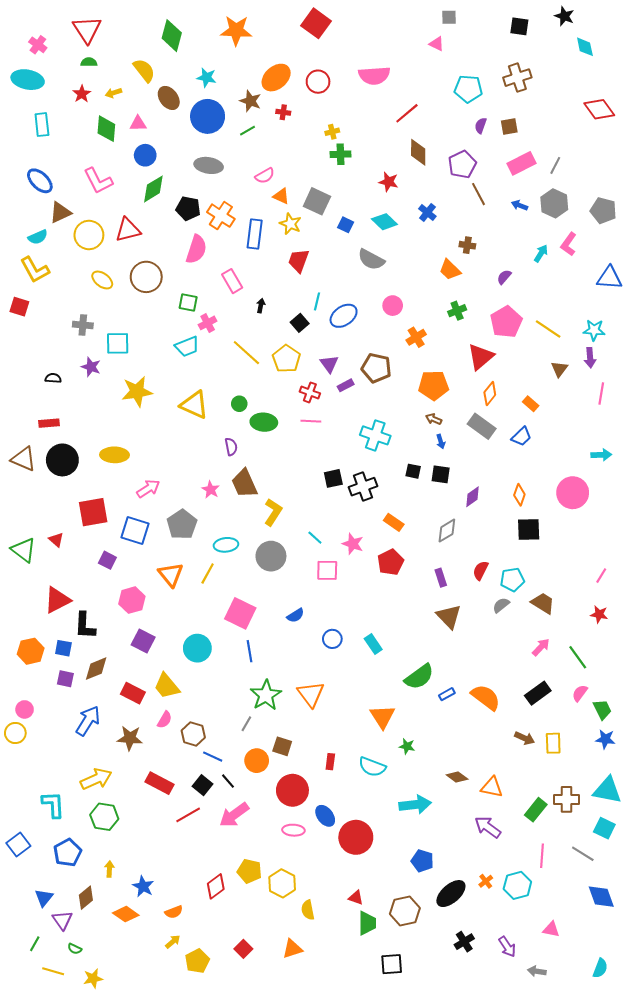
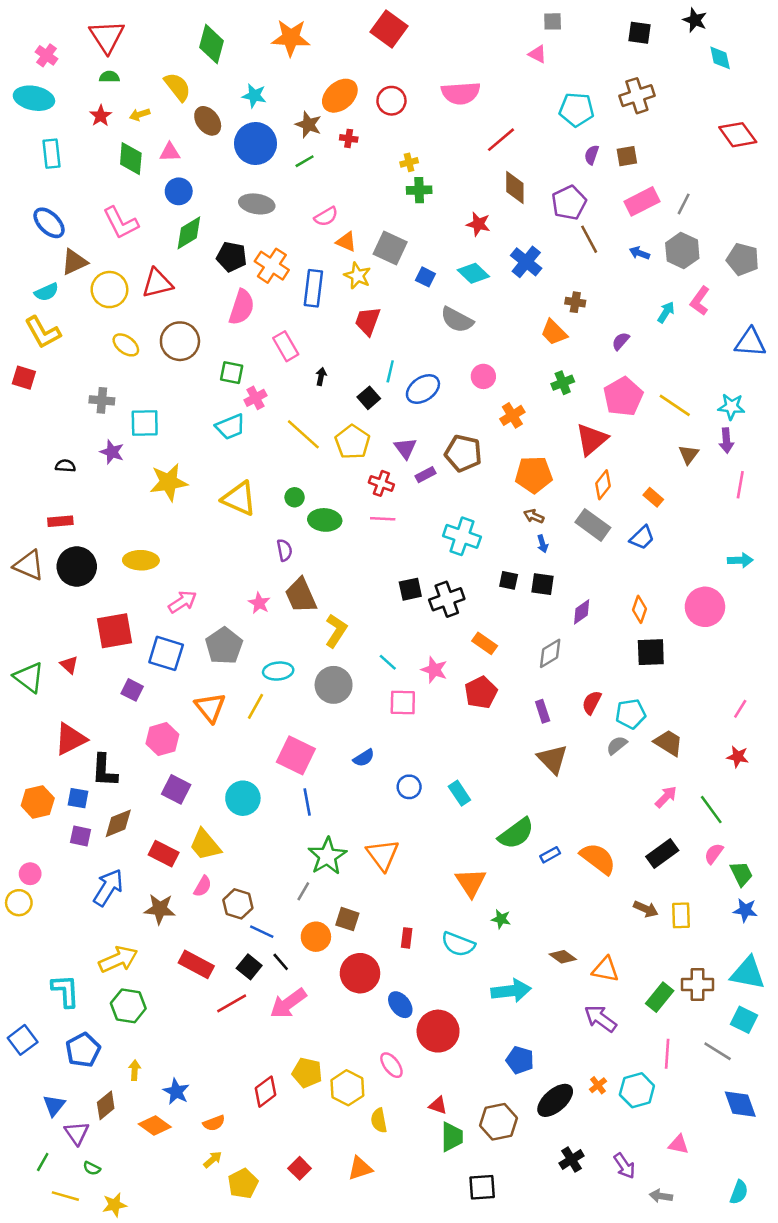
blue cross: (427, 213) -> (526, 262), size x1.4
pink ellipse: (293, 830) -> (391, 1065), moved, turned 50

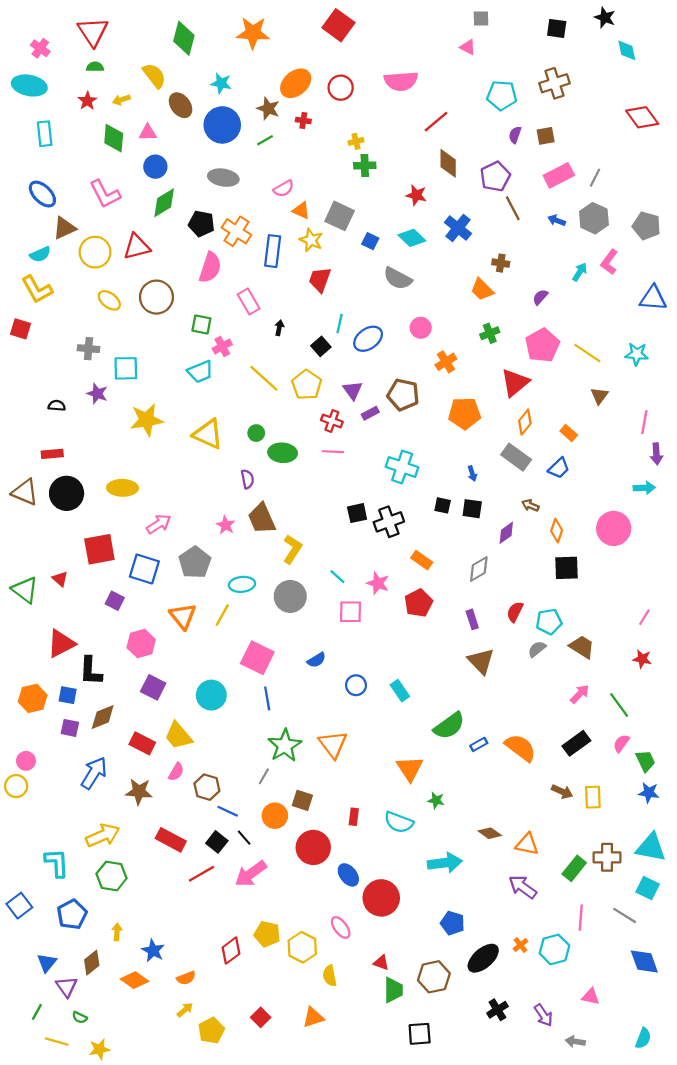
purple arrow: (726, 441) -> (656, 454), moved
brown arrow: (534, 516) -> (530, 505), moved

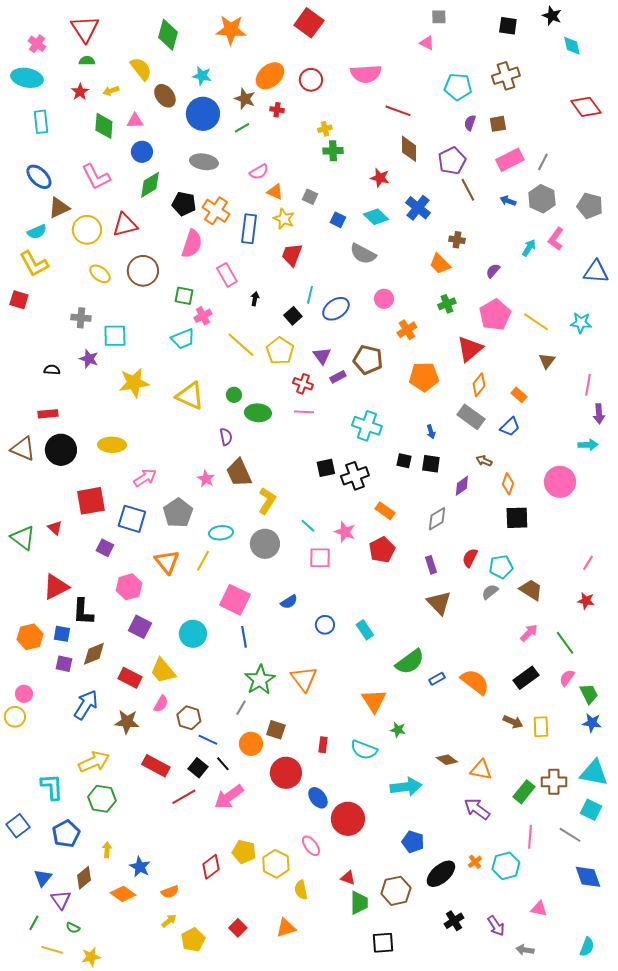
red line: (436, 122) -> (398, 111), turned 60
gray square: (340, 216) -> (310, 197), size x0.6

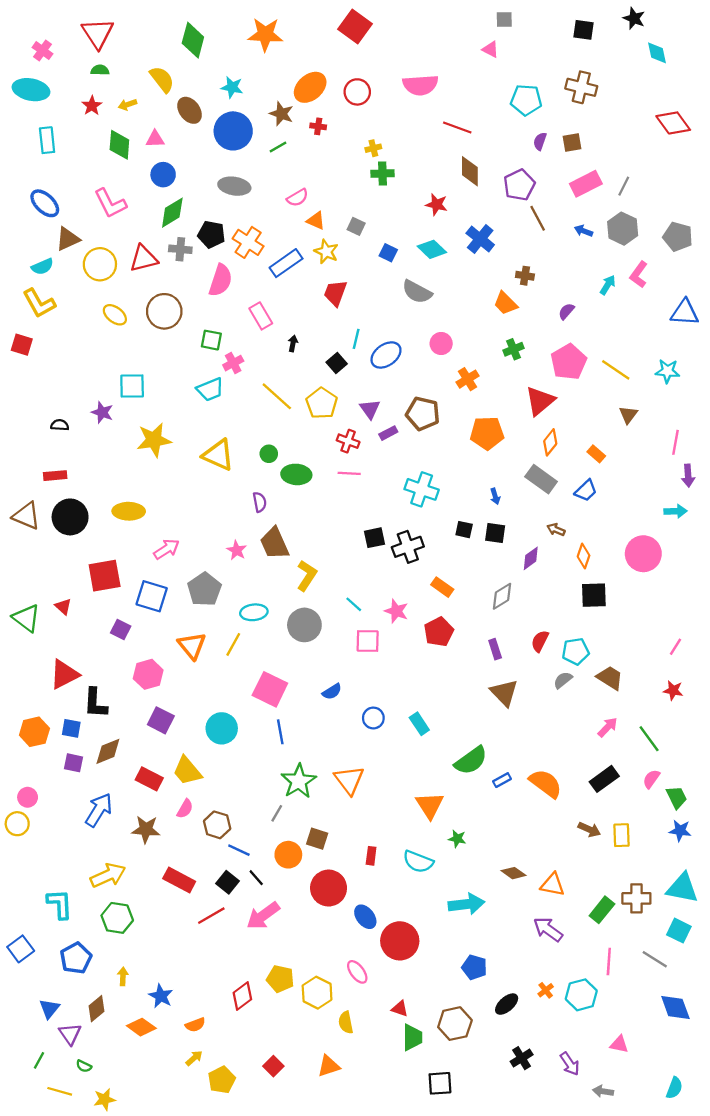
brown cross: (506, 76) -> (581, 87), turned 32
blue rectangle: (249, 229) -> (286, 263), turned 48
gray cross: (81, 318) -> (180, 249), moved
black ellipse: (441, 874) -> (507, 1004), size x0.7

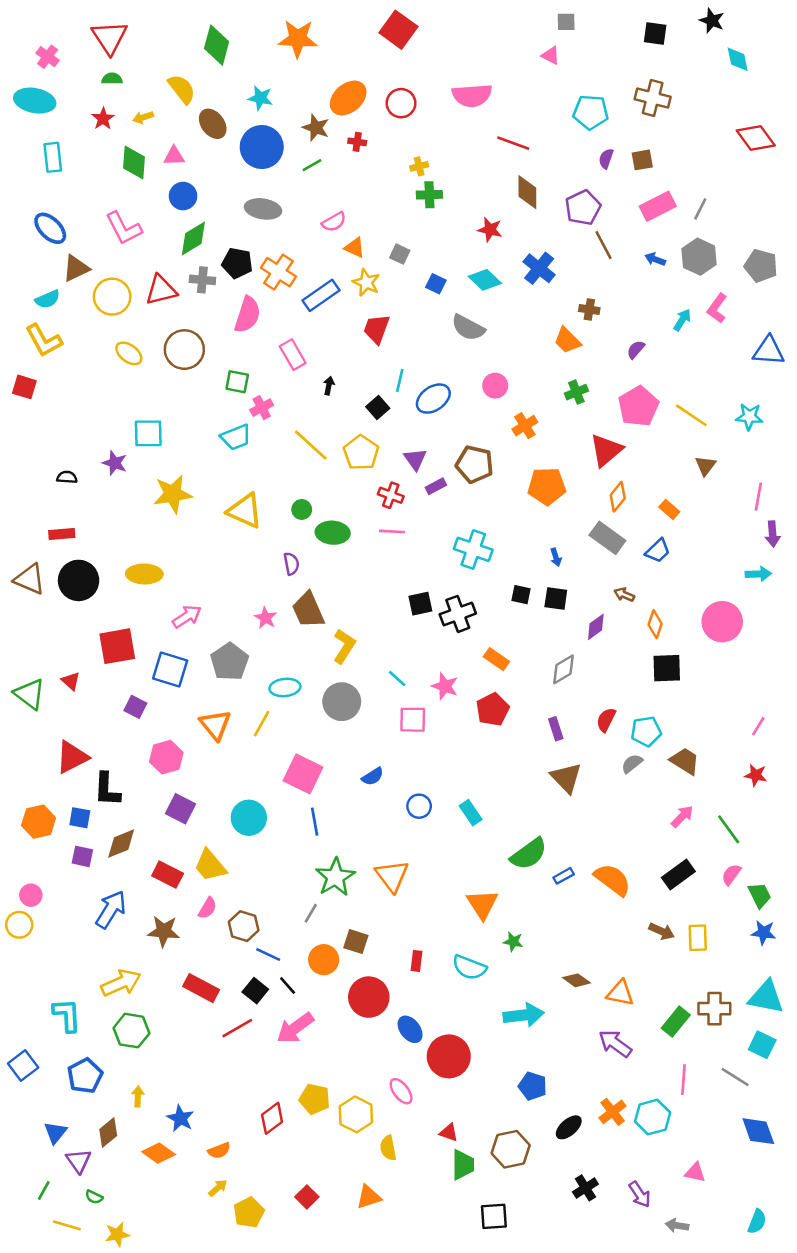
orange cross: (546, 990) -> (613, 1112), size x1.5

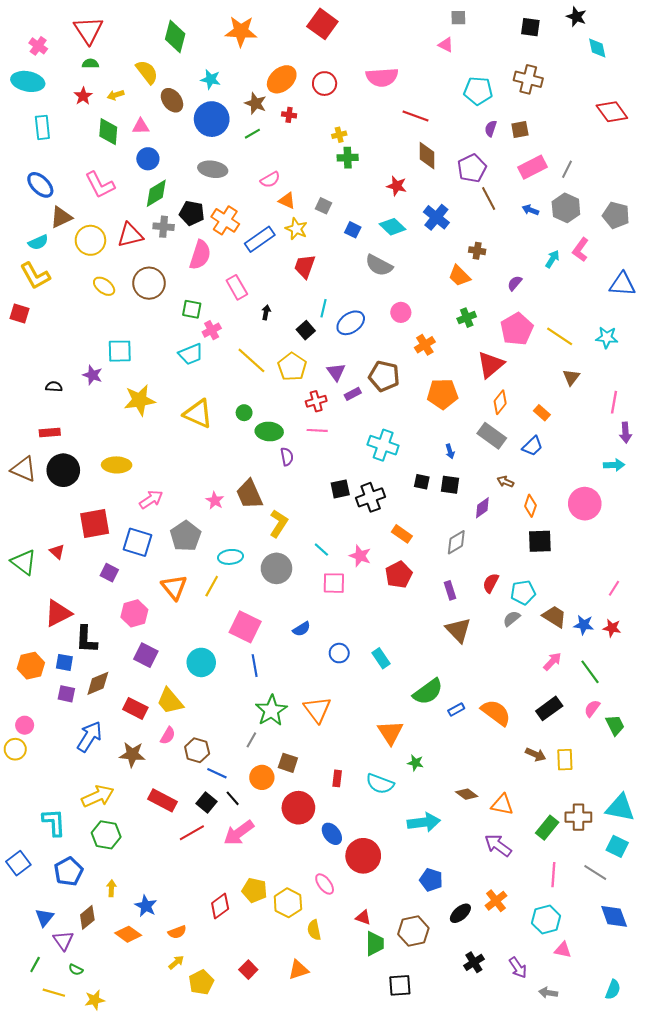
red cross: (391, 495) -> (316, 401), turned -36
purple semicircle: (291, 564) -> (287, 457), moved
blue star: (763, 933) -> (584, 625), moved
cyan hexagon: (653, 1117) -> (546, 920), moved

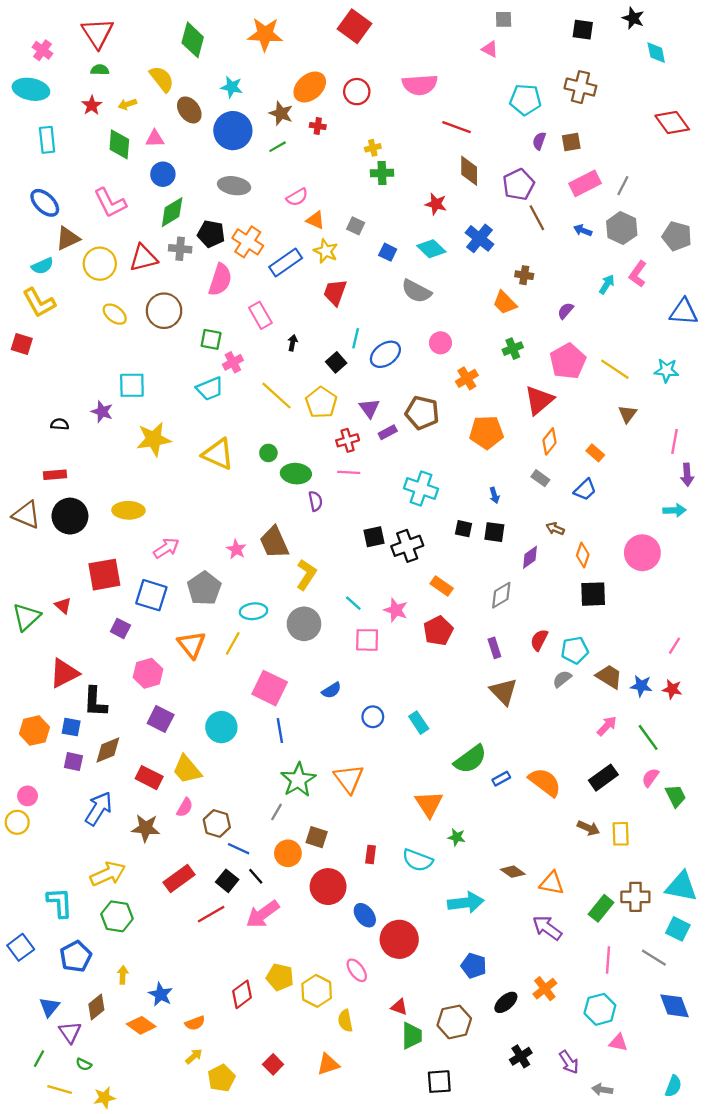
gray rectangle: (492, 436) -> (540, 478), size x0.6
green triangle: (24, 562) -> (26, 617), turned 40
red rectangle: (163, 800) -> (179, 879), turned -64

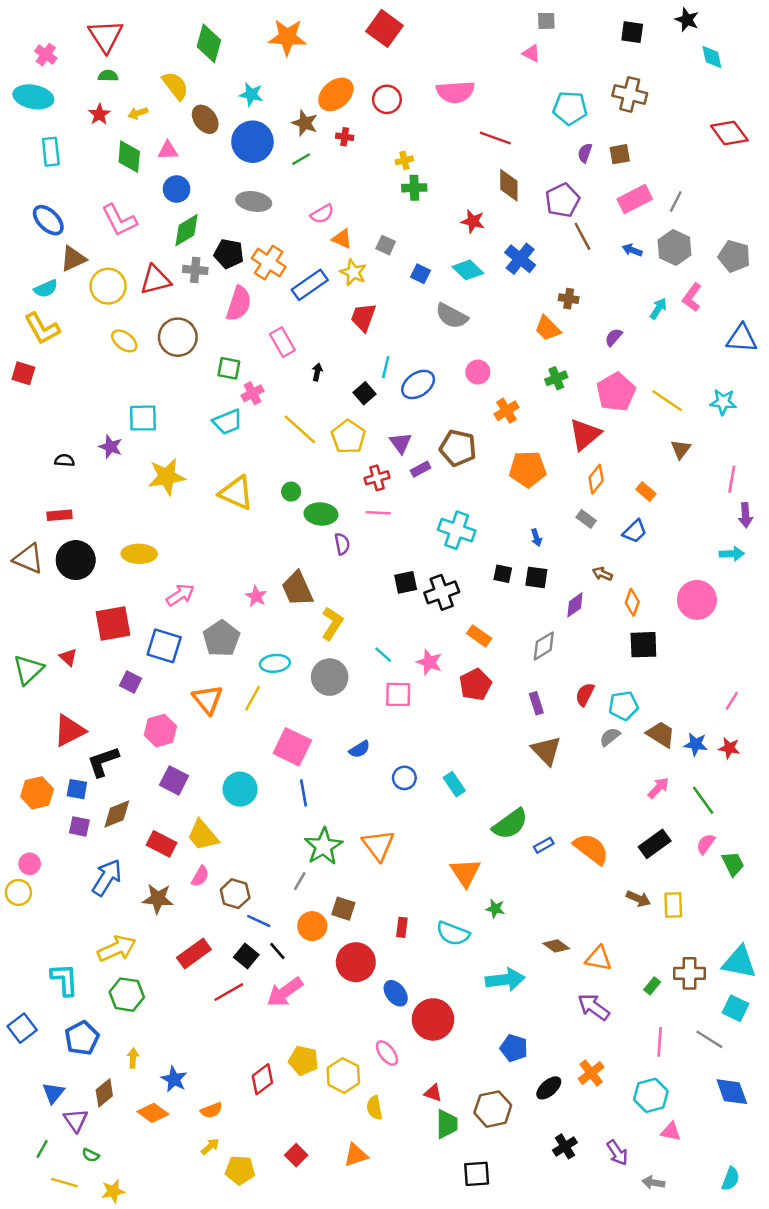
black L-shape: (95, 702) -> (103, 762), turned 68
green rectangle: (601, 908) -> (652, 986), size x0.6
yellow pentagon: (221, 1078) -> (240, 1170), turned 30

